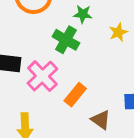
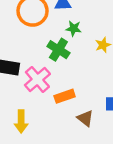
orange rectangle: (75, 95) -> (65, 96), turned 30

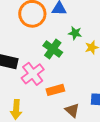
green star: (74, 28) -> (75, 33), moved

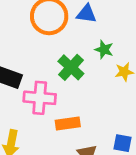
pink cross: (33, 74) -> (40, 98), turned 35

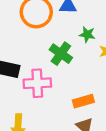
orange rectangle: (68, 123) -> (83, 101), moved

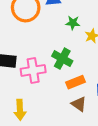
green cross: (61, 54) -> (62, 59), moved

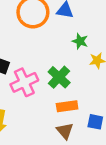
pink cross: (33, 70) -> (24, 82), turned -30

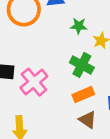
green cross: (59, 77) -> (82, 65), moved

